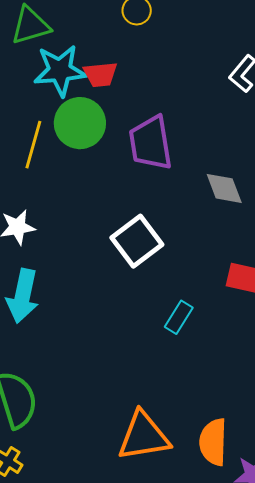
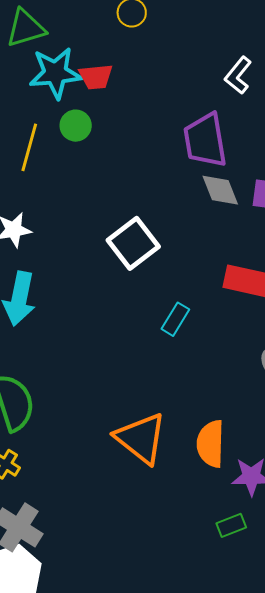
green circle: (80, 123) -> (76, 126), size x0.6
purple trapezoid: (151, 143) -> (205, 140), moved
orange triangle: (144, 436) -> (141, 438), turned 48

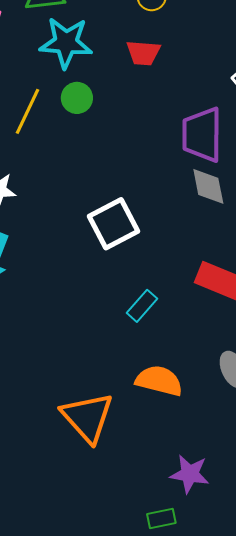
red trapezoid: (96, 77) -> (143, 53), moved
orange semicircle: (211, 444) -> (159, 381), moved, turned 93

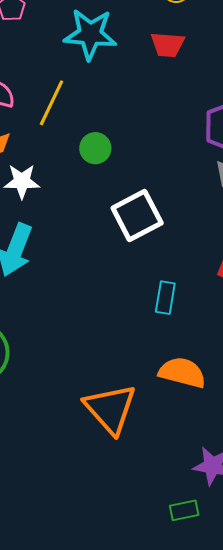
green circle: (77, 98) -> (95, 148), moved
cyan rectangle: (142, 306) -> (165, 298), turned -32

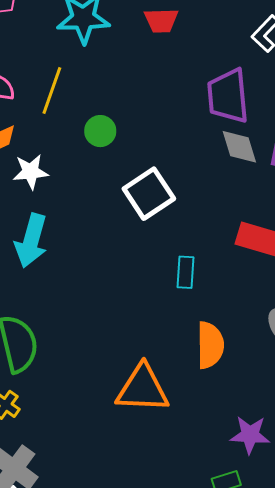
orange semicircle: (182, 373) -> (210, 345), turned 81
orange triangle: (110, 409) -> (143, 389), turned -40

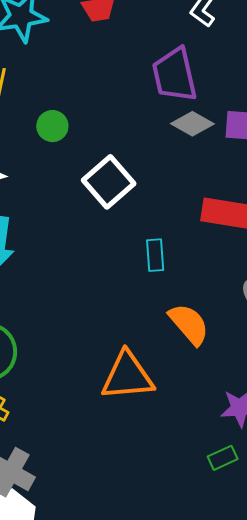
gray diamond: (239, 147) -> (192, 124), turned -36
orange semicircle: (210, 345) -> (189, 324), turned -33

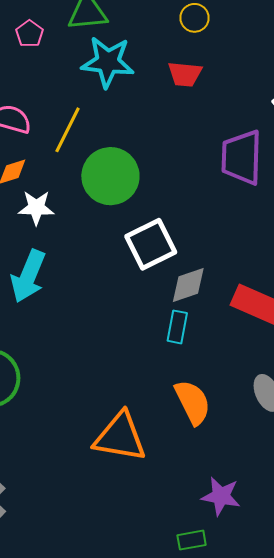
gray diamond: (192, 124) -> (188, 285), moved, turned -63
green circle: (52, 126) -> (110, 176), size x1.8

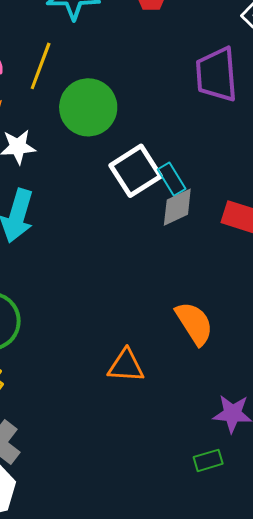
cyan rectangle: (177, 327) -> (172, 179), moved, turned -36
orange triangle: (120, 437) -> (126, 366), size x0.7

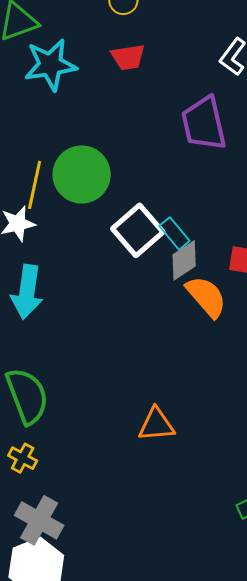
yellow line: (41, 66) -> (35, 185), moved
orange semicircle: (194, 323) -> (206, 297), moved

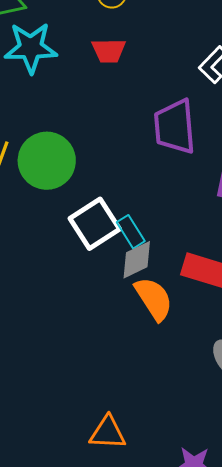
orange triangle: (156, 425) -> (108, 433), moved

